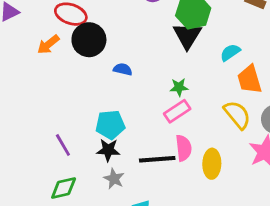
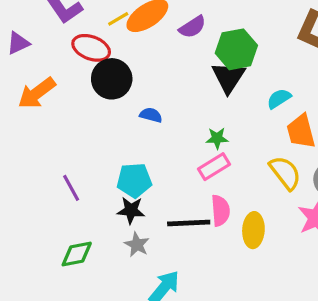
orange arrow: (48, 44) -> (37, 93), moved, size x1.4
purple line: (63, 145) -> (71, 188), moved

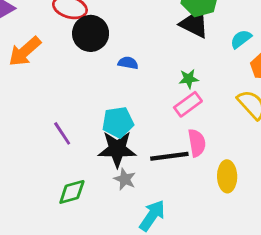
black triangle: (229, 77) -> (194, 24), turned -32
black star: (131, 210) -> (117, 149), size x1.5
yellow ellipse: (253, 230) -> (227, 176), moved

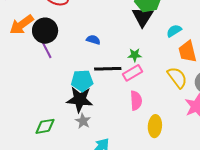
black triangle: (194, 24) -> (143, 17), turned 30
black circle: (91, 33) -> (45, 31), moved
purple line: (62, 133) -> (47, 50), moved
black line: (169, 156) -> (108, 69), moved

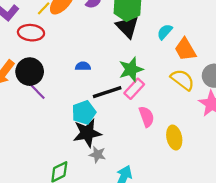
green star: (135, 55) -> (131, 69), size x1.6

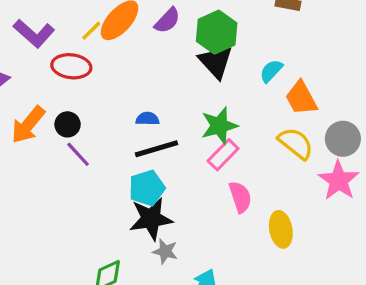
black circle: (30, 72) -> (68, 124), size x0.6
black line: (107, 92) -> (156, 149), moved

